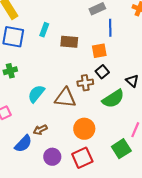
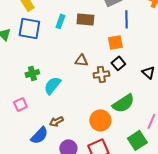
brown rectangle: (69, 42) -> (85, 19), moved
green cross: (10, 71) -> (32, 73), moved
brown triangle: (65, 98) -> (81, 60), moved, size x0.6
green semicircle: (113, 99) -> (123, 103), moved

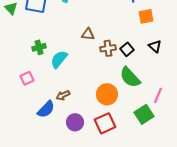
orange square: (115, 42) -> (146, 16), moved
black square: (118, 63) -> (127, 49), moved
green semicircle: (123, 103) -> (130, 77), turned 80

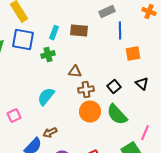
green cross: (39, 47) -> (48, 55), moved
brown cross: (108, 48) -> (86, 90), moved
orange circle: (107, 94) -> (90, 112), moved

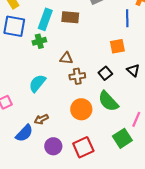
blue line: (120, 31) -> (127, 18), moved
cyan rectangle: (54, 33) -> (45, 19), size x1.5
orange square: (133, 54) -> (117, 46), moved
orange circle: (90, 112) -> (81, 109), moved

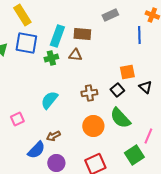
orange square: (117, 46) -> (127, 72), moved
brown triangle: (66, 58) -> (75, 55), moved
purple circle: (53, 146) -> (56, 163), moved

